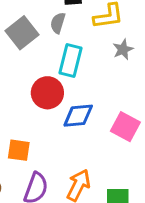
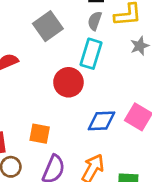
gray semicircle: (58, 23) -> (95, 21), moved
blue diamond: (78, 116) -> (102, 121), moved

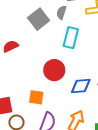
gray semicircle: (95, 21) -> (61, 13), moved
red circle: (68, 82) -> (54, 70), moved

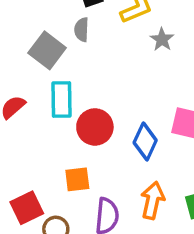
cyan rectangle: (71, 38) -> (61, 100), moved
blue diamond: (81, 86) -> (145, 141), turned -45

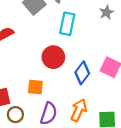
cyan rectangle: (61, 100) -> (67, 24), moved

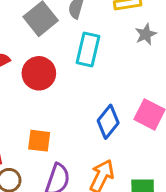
red circle: (53, 57) -> (39, 73), moved

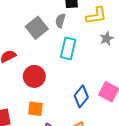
red circle: (39, 73) -> (34, 76), moved

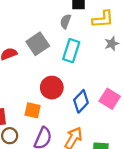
gray square: (37, 28) -> (38, 44), moved
red circle: (34, 76) -> (52, 88), moved

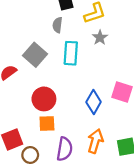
gray star: (112, 44) -> (100, 38), moved
red circle: (52, 88) -> (44, 99), moved

